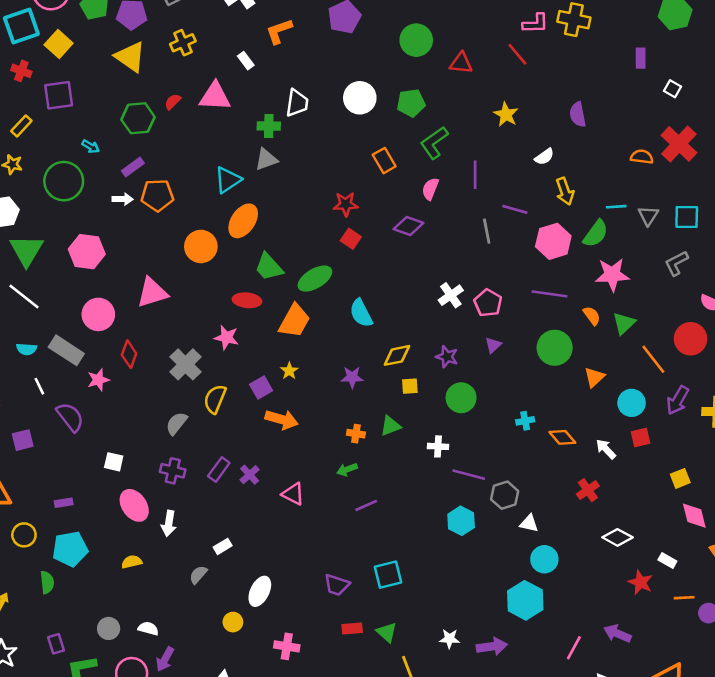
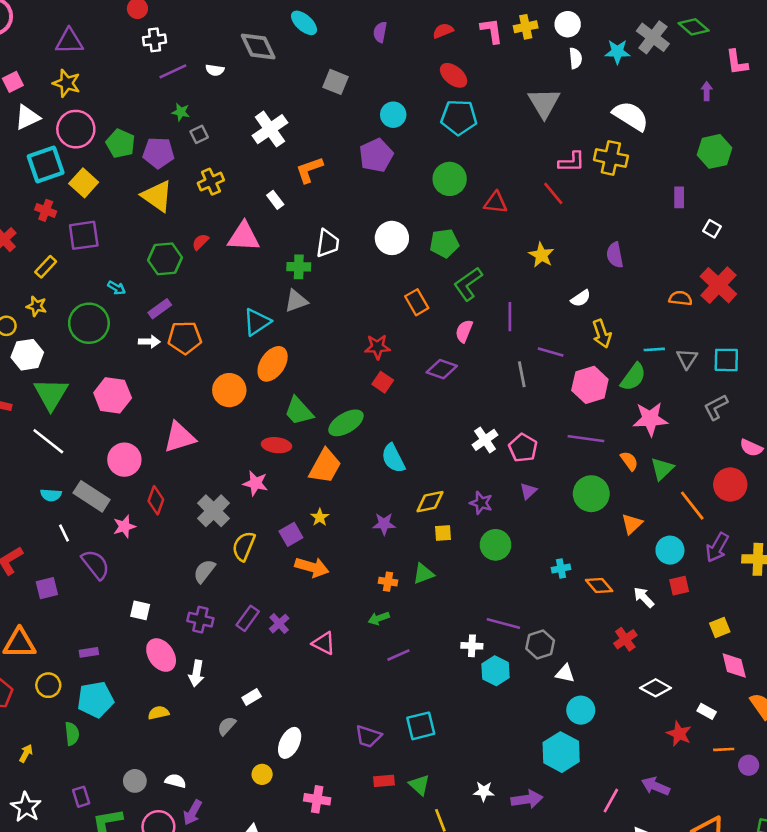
white cross: (438, 446) -> (472, 646), moved

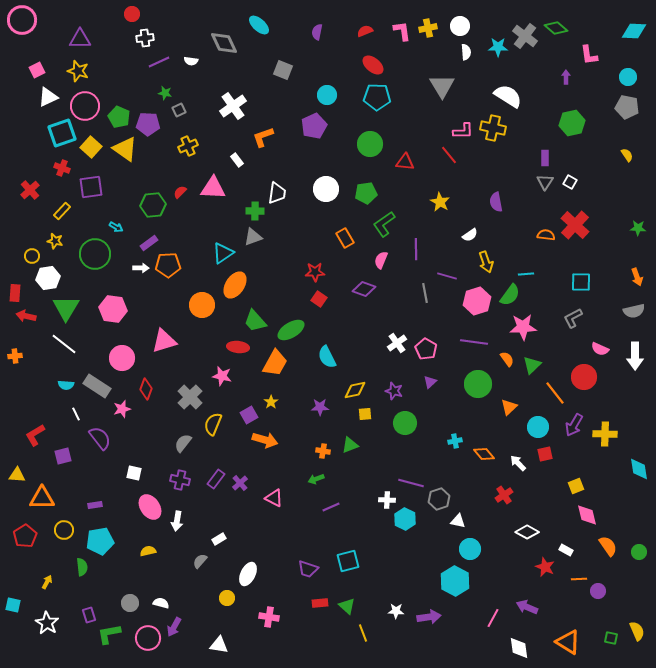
yellow triangle: (157, 196) -> (125, 149), moved
gray triangle: (687, 359) -> (545, 182), moved

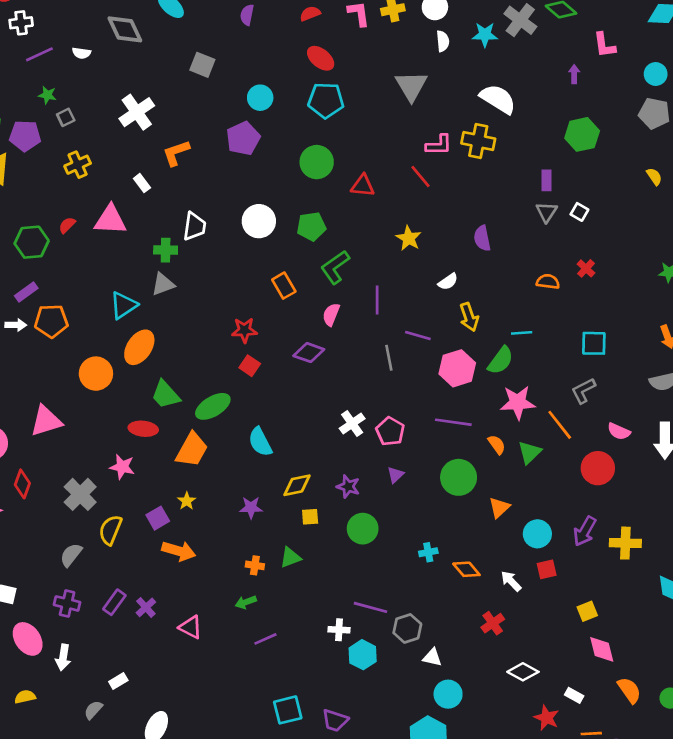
red cross: (575, 225) -> (586, 268), size x0.5
orange line: (555, 393) -> (560, 425), moved
purple trapezoid: (308, 569) -> (335, 720), moved

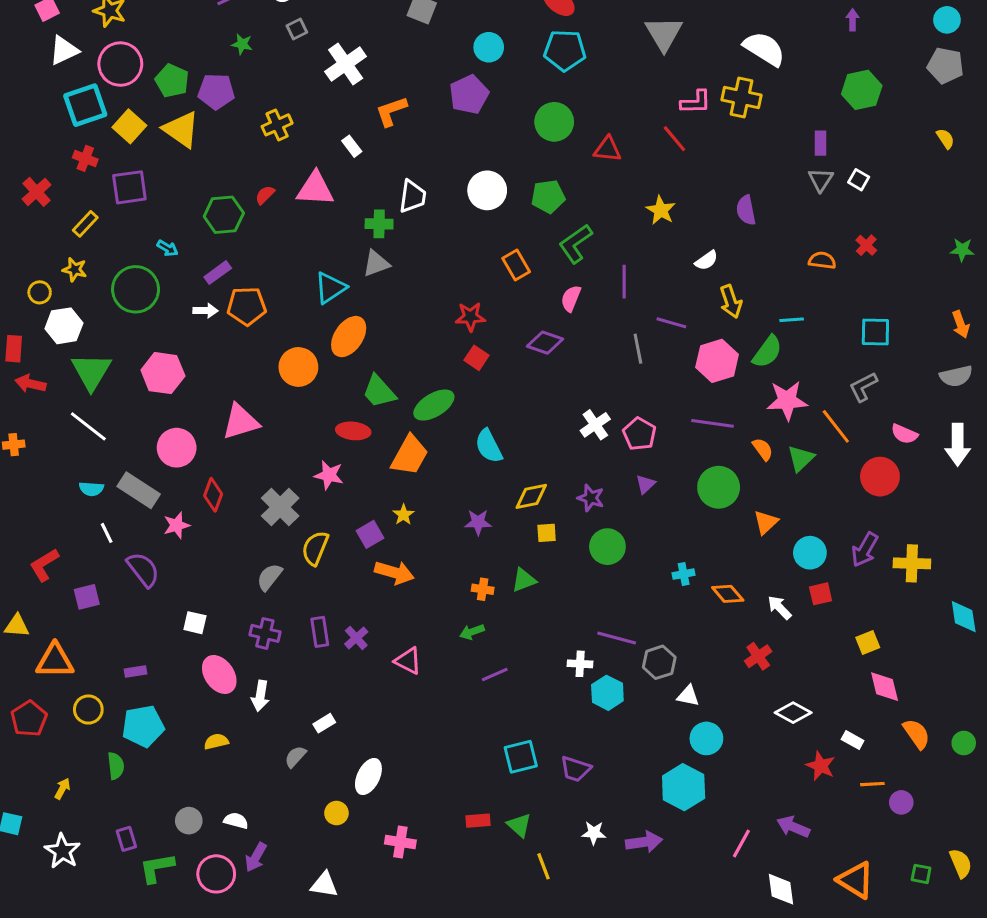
gray square: (66, 117) -> (297, 29), moved
purple rectangle: (114, 602) -> (320, 632), turned -45

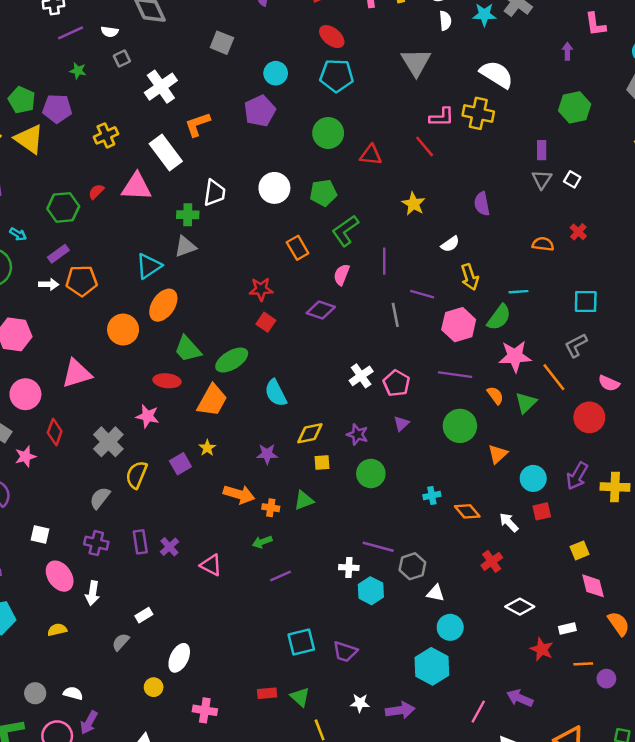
white rectangle: (352, 146) -> (166, 153), size x2.0
orange arrow: (394, 572) -> (239, 494), moved
white rectangle: (853, 740) -> (567, 629), turned -42

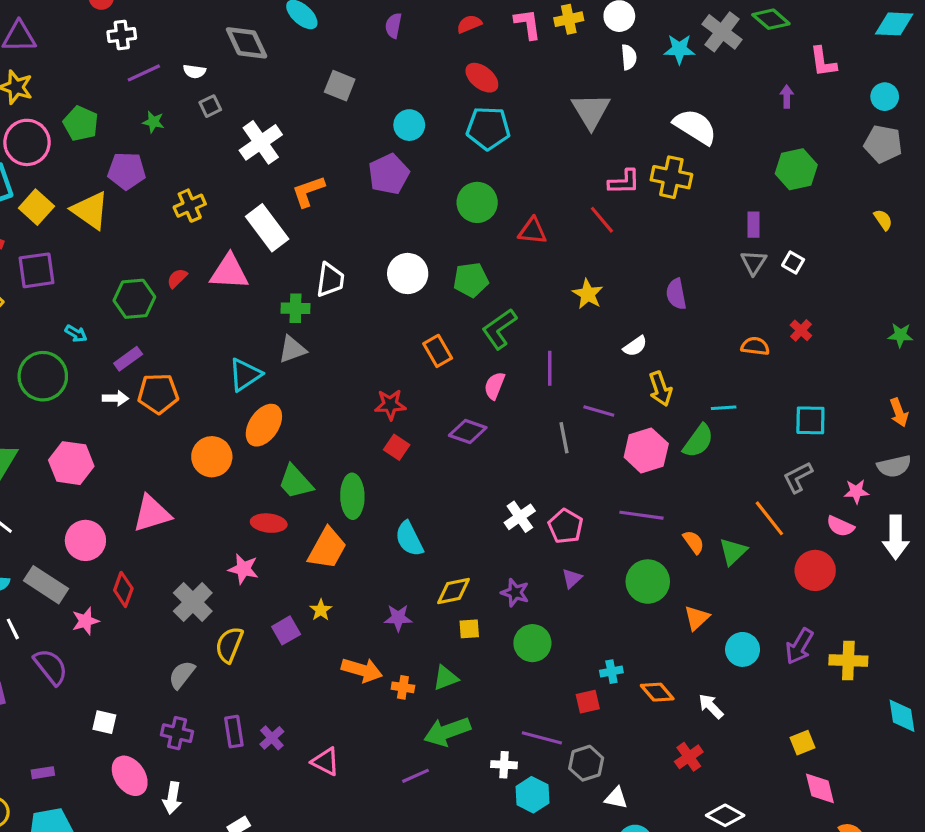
green pentagon: (22, 100) -> (81, 123), moved
pink star: (515, 356) -> (856, 491), moved, size x0.6
green ellipse: (232, 360) -> (352, 496), turned -60
red square: (542, 511) -> (588, 702), moved
green arrow: (262, 542) -> (447, 732), moved, size x1.8

